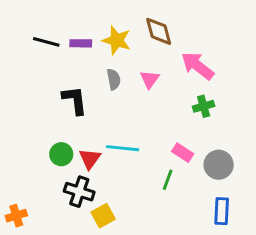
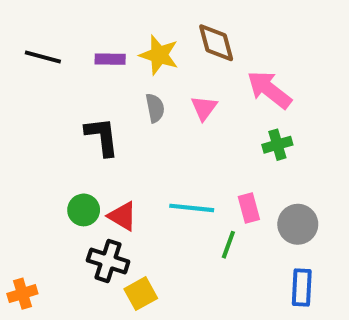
black line: (46, 42) -> (43, 57), moved
cyan line: (123, 148) -> (192, 208), moved
pink rectangle: (183, 153) -> (249, 208), turned 42
red triangle: (90, 159) -> (122, 216), turned -35

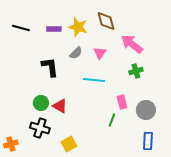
gray semicircle: (155, 108) -> (76, 53), turned 56
cyan line: (192, 208) -> (94, 80), moved
black cross: (108, 261) -> (40, 128), moved

